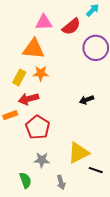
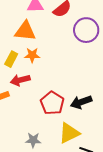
black arrow: (87, 100) -> (81, 102), moved, size x1.5
red pentagon: (38, 127) -> (52, 103), moved

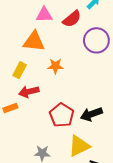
orange star: (32, 55) -> (55, 66), moved

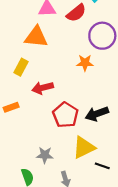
orange star: (55, 66) -> (85, 63), moved
red arrow: (29, 92) -> (43, 88), moved

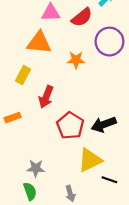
orange star: (85, 63) -> (76, 60), moved
red arrow: (43, 88) -> (46, 97), turned -54
gray star: (45, 155) -> (36, 168), moved

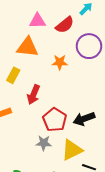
gray star: (36, 168) -> (44, 143), moved

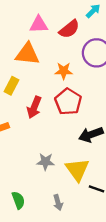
red pentagon: (55, 120) -> (68, 102), moved
yellow triangle: (72, 150) -> (77, 170), turned -40

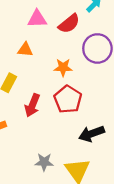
orange triangle: (27, 54) -> (25, 50), size x0.6

